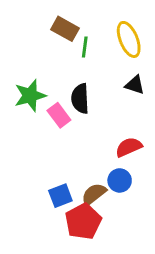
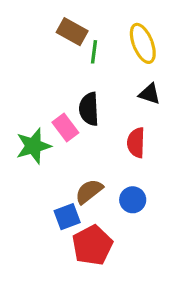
green star: (30, 96) -> (33, 146), moved
red semicircle: (129, 147) -> (136, 143), moved, turned -64
brown semicircle: (94, 194) -> (89, 191), moved

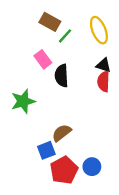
green line: (94, 52) -> (65, 36), turned 35
pink rectangle: (65, 127) -> (43, 59), moved
red semicircle: (136, 143) -> (104, 81), moved
blue circle: (133, 200) -> (92, 167), moved

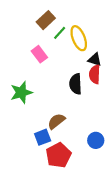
brown rectangle: (50, 22) -> (46, 20), turned -72
yellow ellipse: (99, 30) -> (79, 38), moved
black semicircle: (62, 76) -> (76, 84), moved
blue circle: (92, 167) -> (96, 140), moved

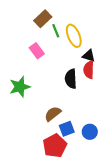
green line: (60, 33) -> (56, 31), turned -64
blue square: (43, 137) -> (67, 129), moved

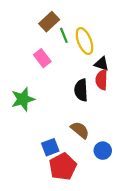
brown semicircle: (53, 114) -> (80, 130), moved, turned 78
blue square: (67, 129) -> (50, 147), moved

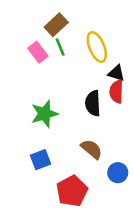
green line: (64, 35) -> (60, 47), moved
pink rectangle: (42, 58) -> (38, 52), moved
green star: (23, 99) -> (44, 114), moved
blue square: (50, 147) -> (41, 160), moved

